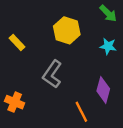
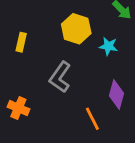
yellow rectangle: (17, 43) -> (21, 42), turned 56
cyan star: (108, 46) -> (108, 46), moved

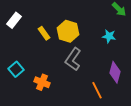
yellow hexagon: (76, 29) -> (68, 31), moved
yellow rectangle: (21, 42) -> (44, 33), turned -48

